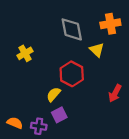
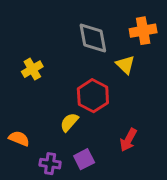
red arrow: (115, 93) -> (128, 140), moved
purple square: (59, 115) -> (84, 159), moved
orange semicircle: (15, 123) -> (19, 138), moved

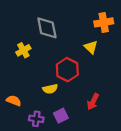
gray diamond: (93, 38) -> (47, 28), moved
yellow semicircle: (69, 122) -> (50, 89), turned -144

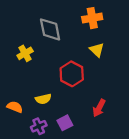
orange cross: (104, 22) -> (92, 18), moved
yellow semicircle: (50, 89) -> (43, 99), moved
purple cross: (36, 119) -> (39, 126), turned -32

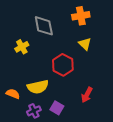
yellow semicircle: (43, 99) -> (38, 87), size x1.5
purple square: (65, 123) -> (57, 108), turned -32

